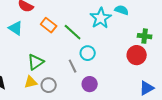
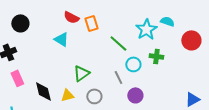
orange rectangle: (49, 25) -> (91, 23), moved, turned 35
green cross: (145, 36) -> (156, 56), moved
red circle: (137, 55) -> (191, 40), moved
yellow triangle: (31, 82) -> (67, 95), moved

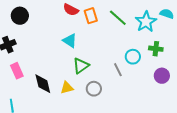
cyan triangle: (61, 39) -> (70, 41), moved
green line: (118, 43) -> (118, 18), moved
purple circle: (135, 95) -> (162, 76), moved

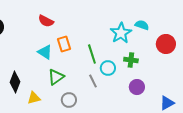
orange rectangle: (91, 16) -> (64, 44), moved
green line: (118, 18) -> (92, 54), moved, turned 30
black diamond: (43, 84) -> (15, 82), moved, turned 35
yellow triangle: (67, 88) -> (34, 98), moved

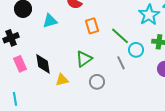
cyan triangle: (45, 52) -> (50, 21), moved, turned -49
green line: (92, 54) -> (120, 36), turned -30
black diamond: (15, 82) -> (43, 64), turned -30

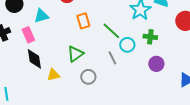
pink rectangle: (20, 64) -> (28, 35), moved

